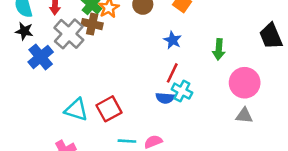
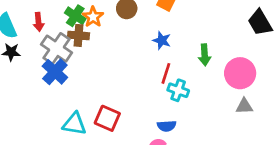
green arrow: (219, 49) -> (205, 55), moved
blue cross: (41, 57) -> (55, 72), moved
blue semicircle: (165, 98) -> (167, 126), moved
red square: (109, 109) -> (107, 118), turned -30

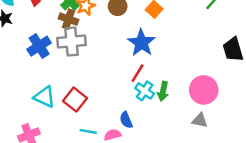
blue star: (162, 40) -> (141, 43), size x1.6
gray cross: (56, 49) -> (71, 41), moved, turned 36
green arrow: (205, 55) -> (163, 91), moved
blue semicircle: (167, 126) -> (126, 120), turned 56

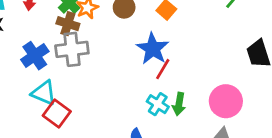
red line: (138, 73) -> (163, 69), moved
cyan triangle: (44, 97) -> (44, 93), moved
red square: (75, 100) -> (57, 113), moved

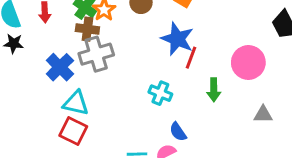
pink circle: (226, 101) -> (248, 62), moved
cyan cross: (158, 104) -> (160, 93), moved
red square: (57, 113) -> (73, 131), moved

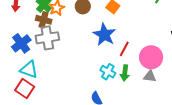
red line: (191, 58) -> (124, 49), moved
cyan cross: (160, 93) -> (108, 72), moved
gray triangle: (263, 115) -> (150, 76), moved

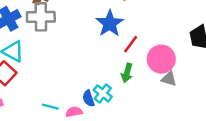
cyan cross: (108, 72) -> (103, 93), moved
gray triangle: (150, 76) -> (169, 79), moved

